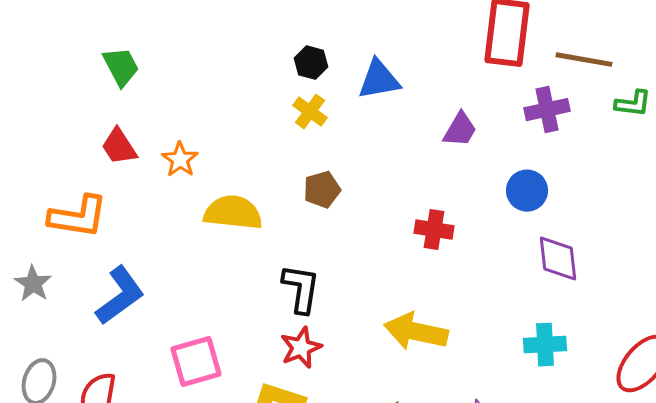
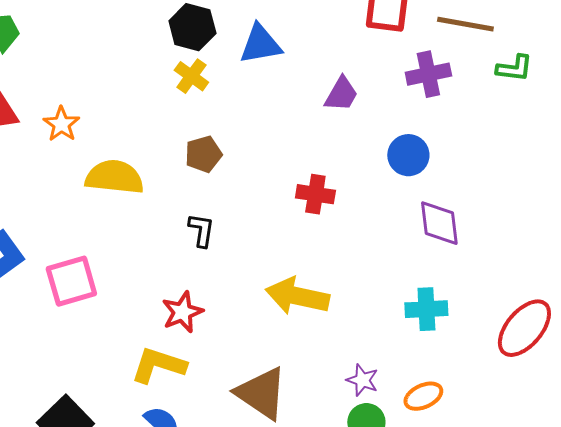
black hexagon: (311, 63) -> (192, 27), size x1.4
black L-shape: (301, 289) -> (201, 230), moved, size x0.7
pink square: (196, 362) -> (71, 281), moved

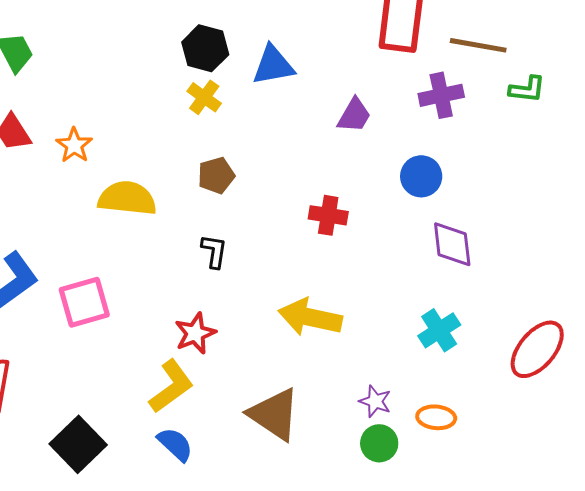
cyan cross: (426, 309) -> (439, 330), turned -30
yellow L-shape: (158, 365) -> (171, 386), turned 126
orange ellipse: (423, 396) -> (436, 417), turned 30

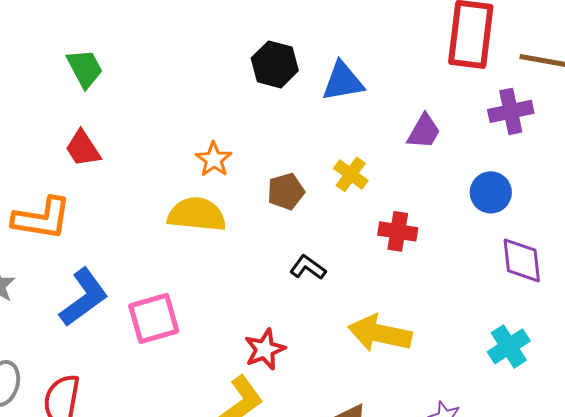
yellow cross: (204, 97) -> (351, 174), moved
orange star: (74, 145) -> (214, 159), moved
black L-shape: (214, 251) -> (308, 267), moved, turned -63

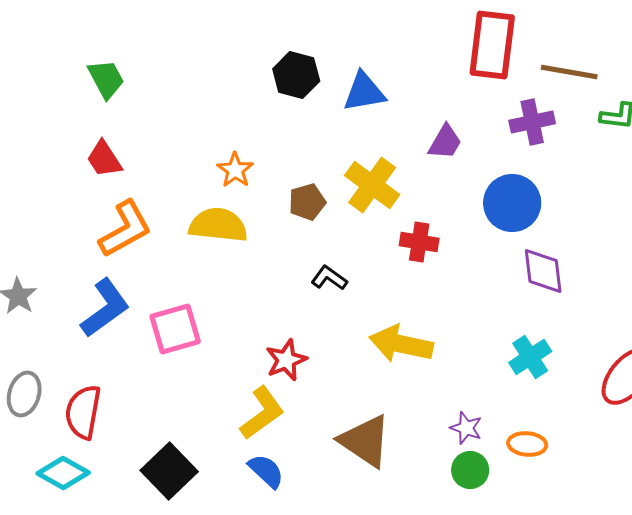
yellow cross: (351, 174) -> (372, 185), size x1.6
blue circle: (491, 192) -> (512, 203), size x1.4
orange L-shape: (42, 218) -> (125, 229), moved, turned -38

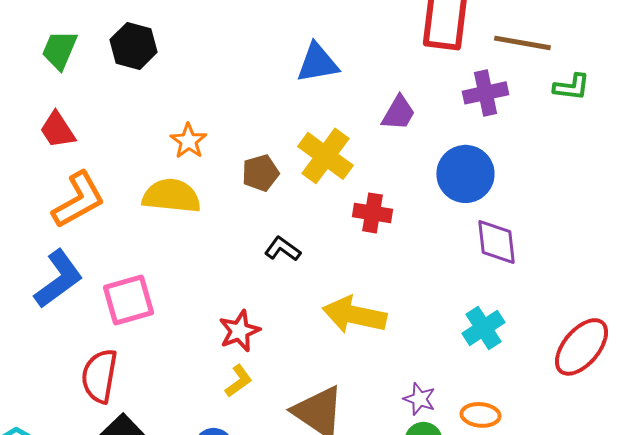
black hexagon: (296, 75) -> (133, 46), moved
green trapezoid: (106, 79) -> (59, 50), turned -129
red semicircle: (83, 412) -> (99, 376), moved
yellow L-shape: (262, 413) -> (238, 381), moved, size x0.6

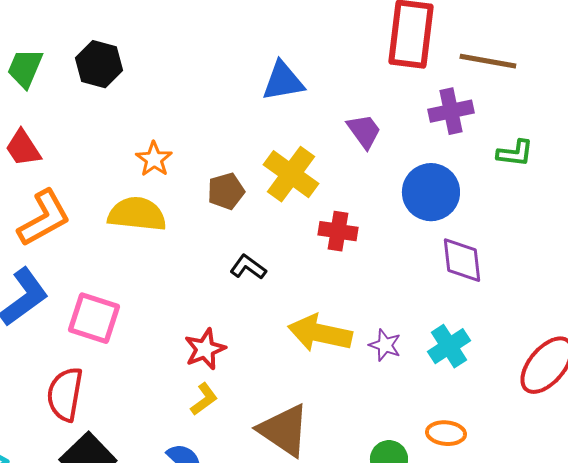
green L-shape: (571, 87) -> (515, 153), moved
purple trapezoid: (398, 113) -> (364, 131), turned -66
pink square: (128, 300) -> (94, 318), turned 34
purple star: (419, 399) -> (385, 345), moved

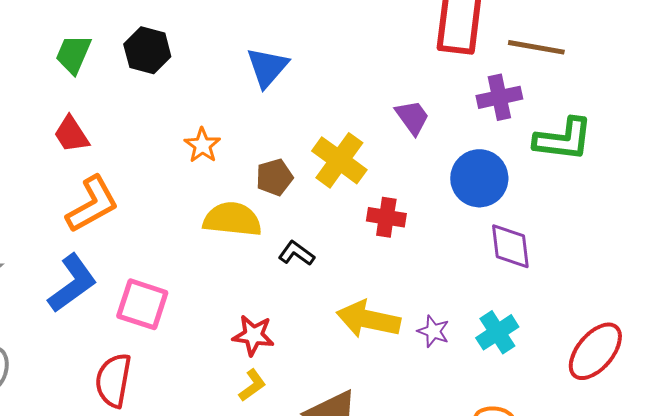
blue triangle: (283, 81) -> (267, 67), moved, turned -39
green L-shape: (515, 153) -> (563, 139), size x1.6
yellow semicircle: (137, 214) -> (232, 219), moved
red star: (205, 349) -> (253, 335), turned 30

